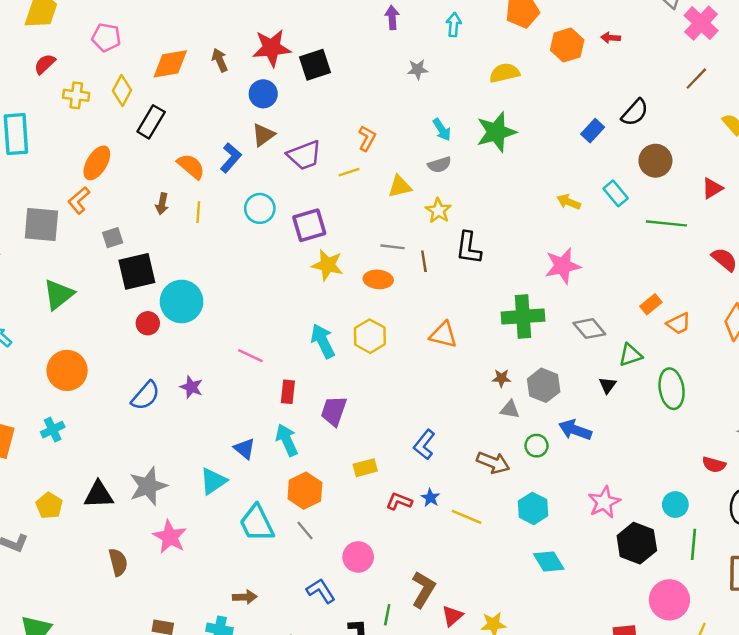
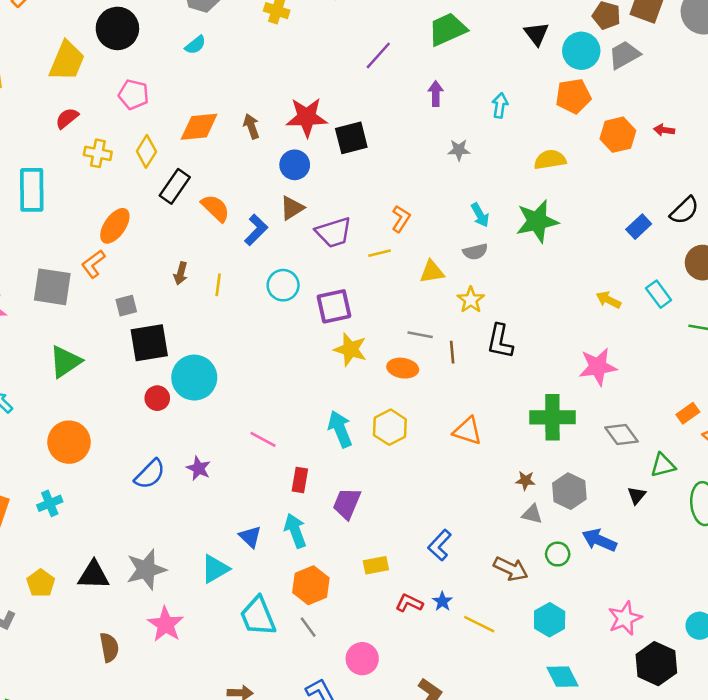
orange semicircle: (191, 166) -> (215, 208), moved

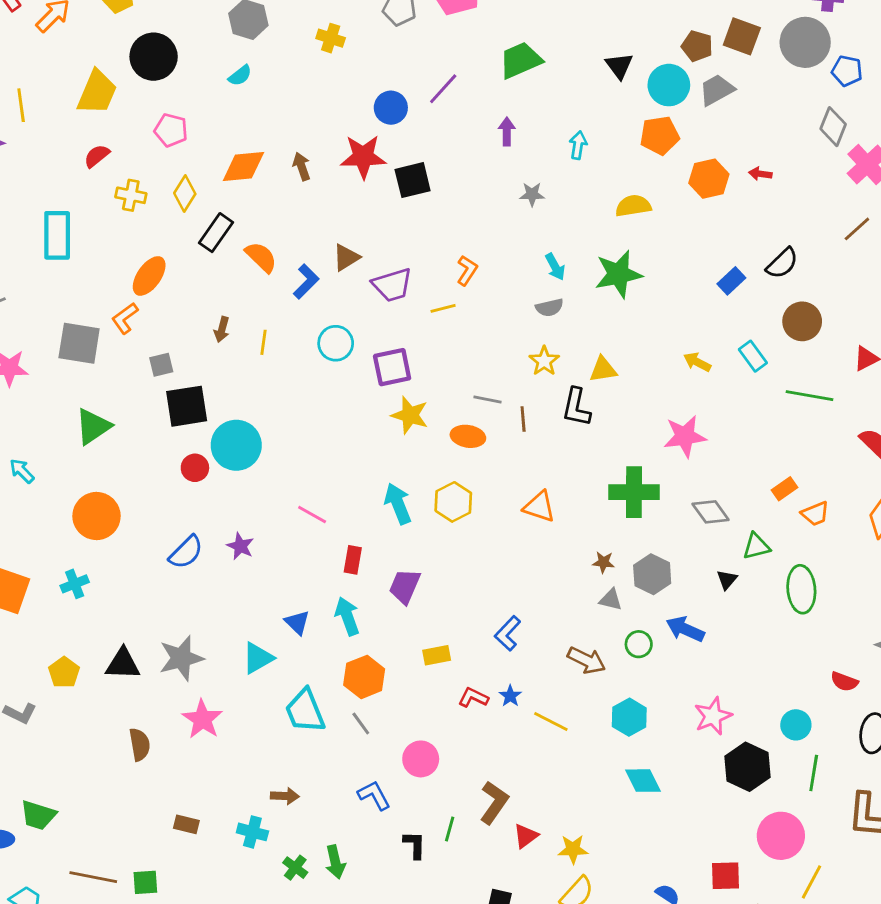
blue circle: (295, 165) -> (391, 108), moved
yellow triangle: (432, 272) -> (603, 369), moved

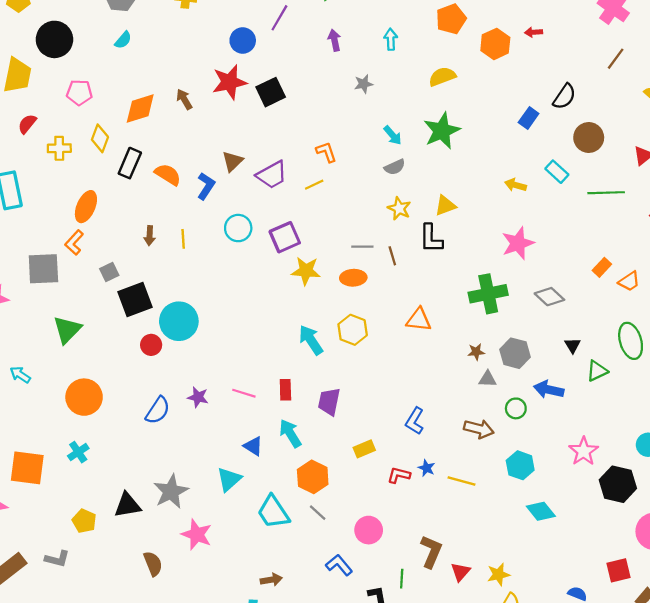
orange L-shape: (467, 270) -> (326, 152), turned -40
pink line: (312, 514) -> (244, 393), moved
green triangle: (756, 546) -> (597, 371), moved

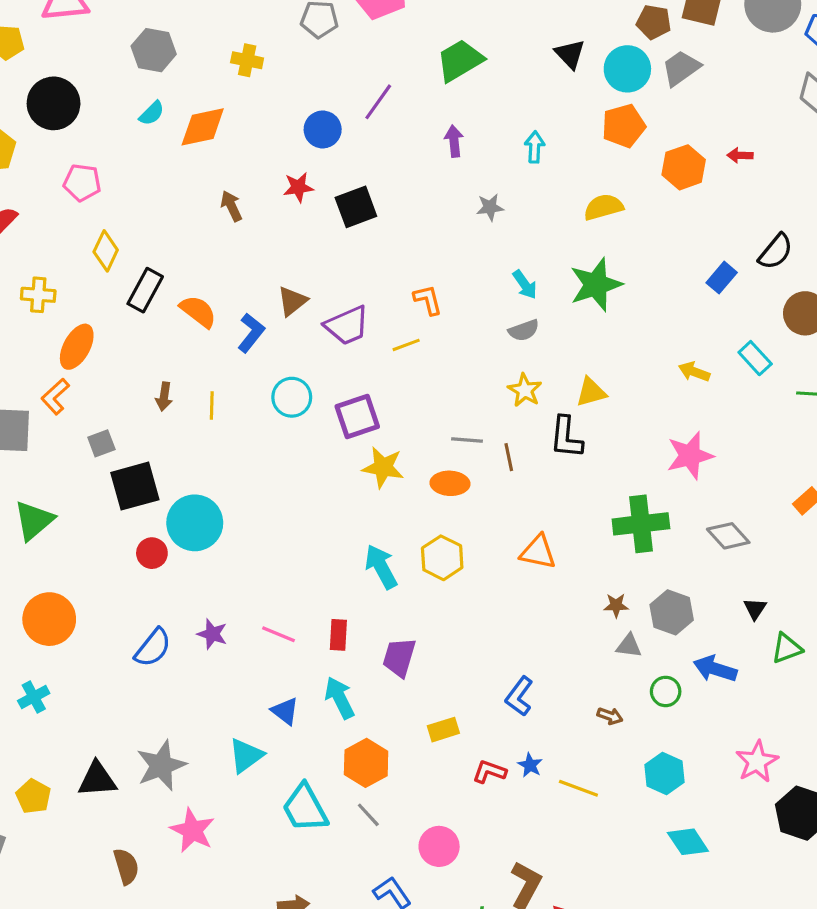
red star: (229, 82) -> (298, 187), size x0.6
orange diamond: (140, 109) -> (203, 127), moved
yellow cross: (59, 148) -> (38, 295), moved
brown arrow: (479, 429) -> (610, 716), size x0.6

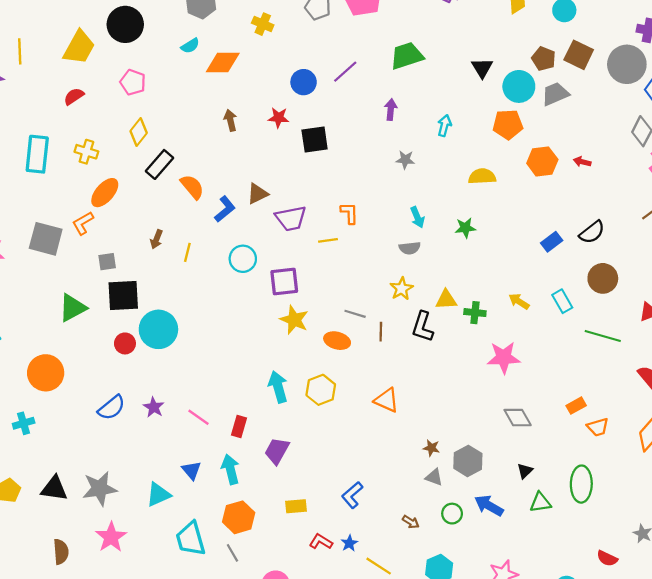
green star: (596, 285) -> (465, 228), size x0.6
green triangle: (34, 520) -> (72, 308), moved
green cross: (641, 524) -> (475, 313), moved, size x0.6

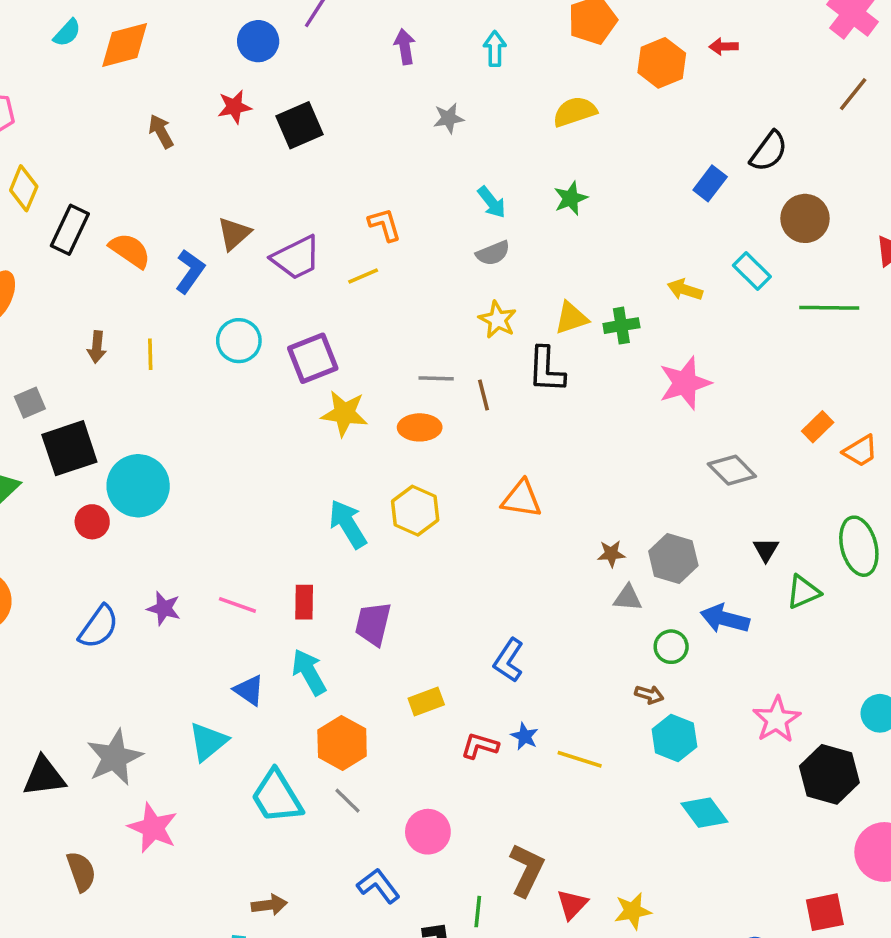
brown arrow: (411, 522) -> (649, 695), moved

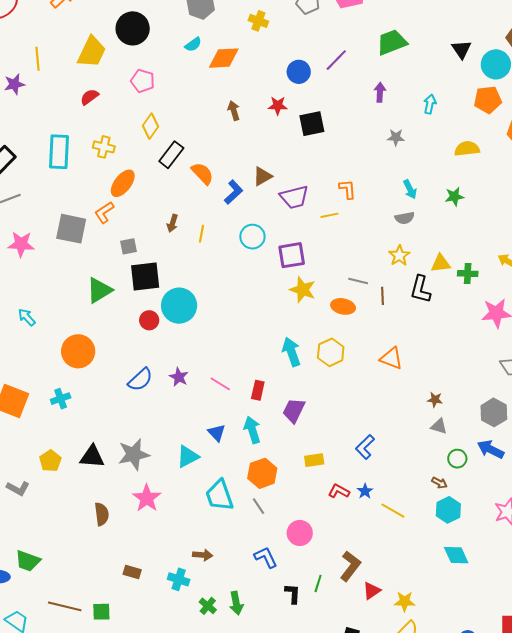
gray hexagon: (673, 558) -> (494, 412), moved

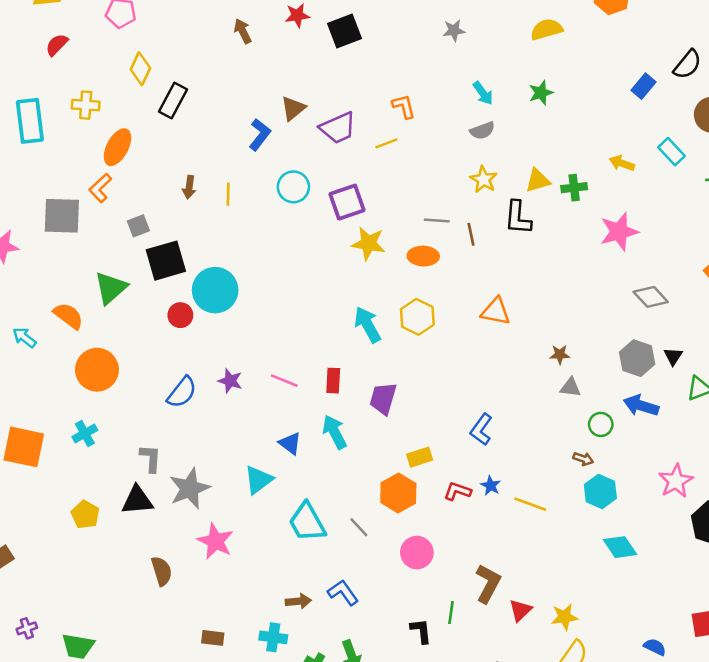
orange semicircle: (202, 173) -> (68, 316), moved
orange hexagon: (262, 473) -> (398, 493), moved
gray L-shape: (18, 488) -> (151, 458), moved, turned -105
blue L-shape: (266, 557) -> (343, 592), moved

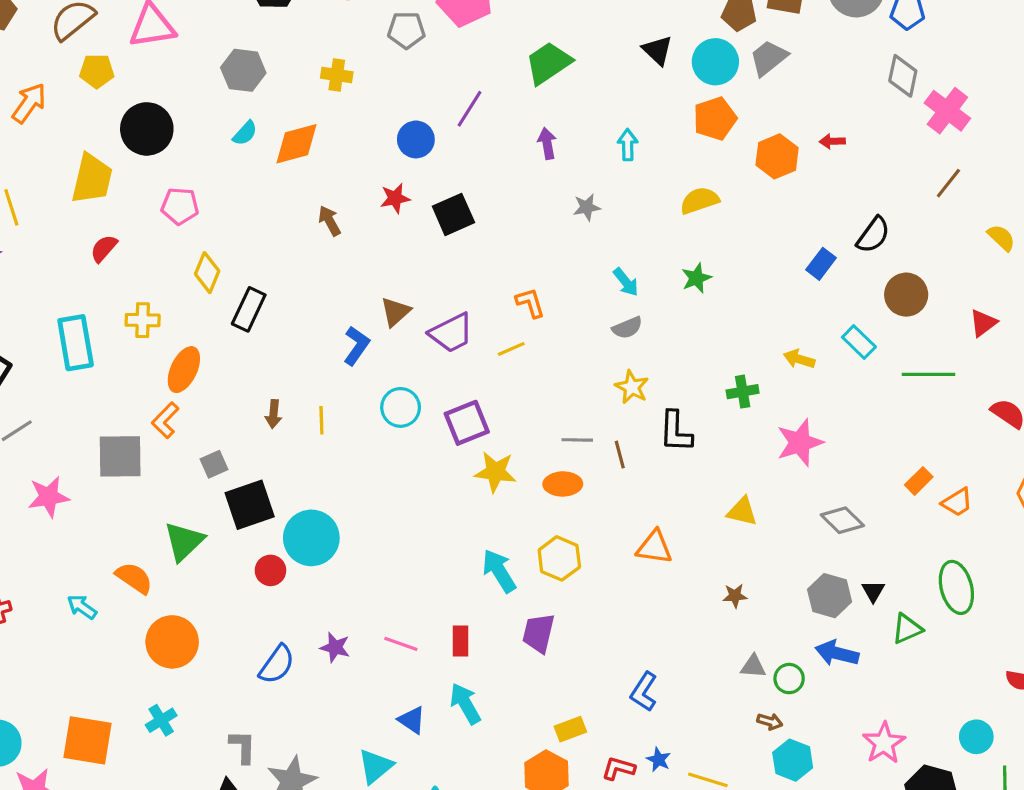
yellow triangle: (538, 181) -> (742, 511), moved, turned 32
gray triangle: (570, 387) -> (753, 666), moved
purple trapezoid: (383, 399) -> (539, 633), moved

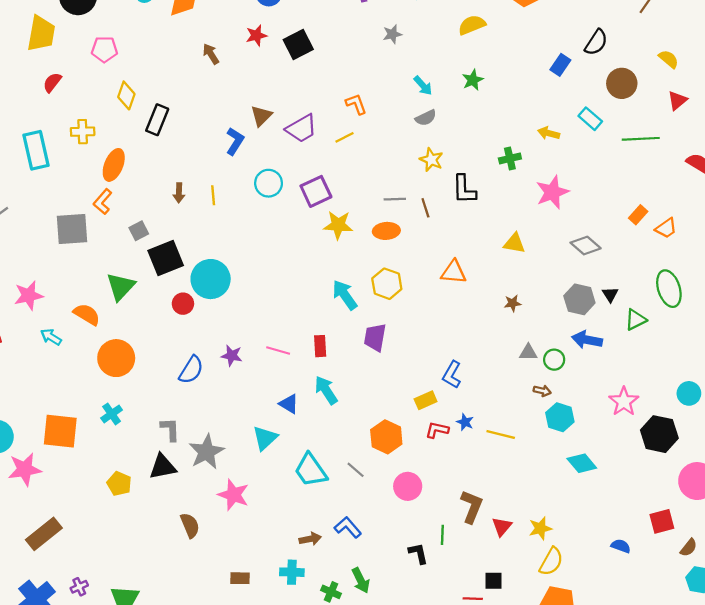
yellow semicircle: (1001, 238) -> (669, 59), moved
pink star: (49, 497) -> (29, 295), moved
yellow rectangle: (570, 729) -> (426, 400), moved

